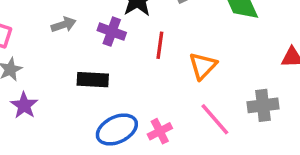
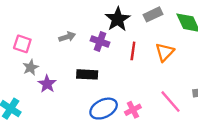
orange triangle: (203, 66) -> (165, 52), moved
purple star: (24, 105) -> (47, 84), moved

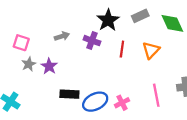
black rectangle: (87, 74) -> (69, 94), moved
purple star: (47, 84) -> (49, 66), moved
pink line: (171, 102) -> (156, 95), turned 30

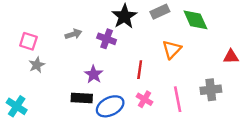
red line: (122, 49) -> (140, 70), moved
purple star: (49, 66) -> (94, 74), moved
pink cross: (122, 103) -> (144, 99), moved, turned -32

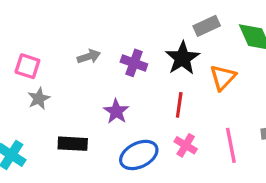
black star: (124, 16) -> (182, 58), moved
black rectangle: (82, 98) -> (73, 144), moved

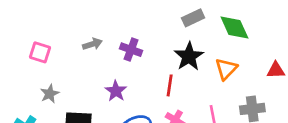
black star: (182, 58) -> (189, 56), moved
orange triangle: (223, 77) -> (226, 69), moved
gray star: (39, 98) -> (50, 94), moved

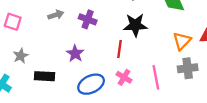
black star: (189, 56) -> (135, 25), turned 30
orange triangle: (226, 69) -> (182, 41), moved

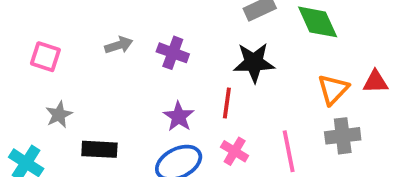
purple star: (75, 53) -> (179, 117), moved

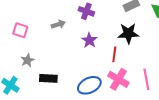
purple cross: (173, 53) -> (86, 11), moved
purple star: (179, 117) -> (89, 40), moved
pink cross: (235, 151) -> (118, 79), size x1.5

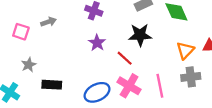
gray arrow: (58, 24) -> (49, 22), moved
red line: (114, 54) -> (125, 58), turned -56

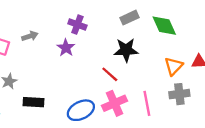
purple star: (97, 43) -> (66, 48), moved
pink cross: (129, 86) -> (114, 103), turned 35

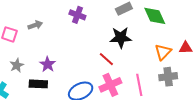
purple star: (66, 48) -> (48, 64), moved

